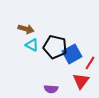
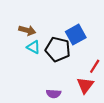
blue square: (72, 54) -> (76, 35), moved

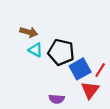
blue square: (76, 35) -> (80, 69), moved

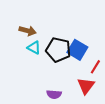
blue square: (80, 69) -> (77, 50), moved, turned -30

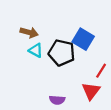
blue square: (77, 50) -> (83, 39), moved

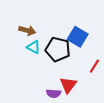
red triangle: (91, 91) -> (68, 85), moved

